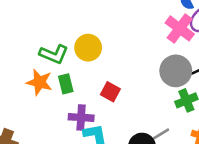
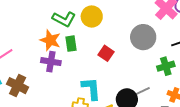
gray circle: (176, 71) -> (143, 37), moved
purple cross: (81, 117) -> (51, 62), moved

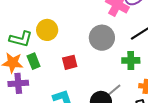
red square: (106, 53) -> (70, 62), turned -35
green cross: (166, 66) -> (131, 60), turned 30

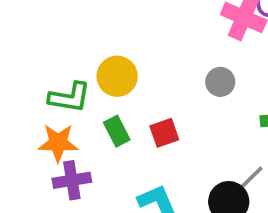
gray circle: (102, 38) -> (220, 82), size x0.6
green rectangle: (34, 61) -> (117, 131), moved

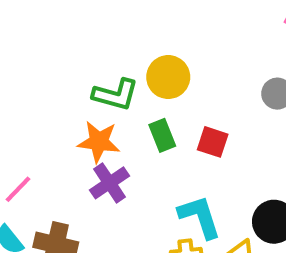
red square: (164, 133) -> (213, 142), turned 32
purple cross: (72, 180) -> (109, 183), turned -30

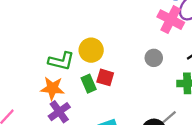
red square: (213, 142) -> (105, 77), moved

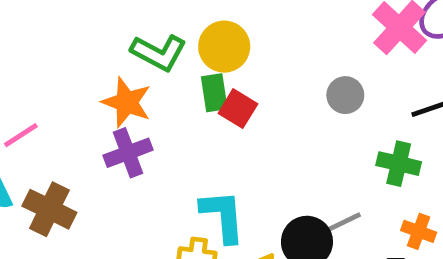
green rectangle: (89, 84) -> (214, 93), moved

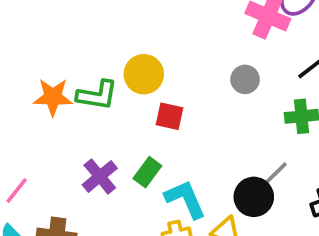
green rectangle: (214, 93) -> (147, 172), moved, turned 64
orange star: (127, 102) -> (53, 97), moved

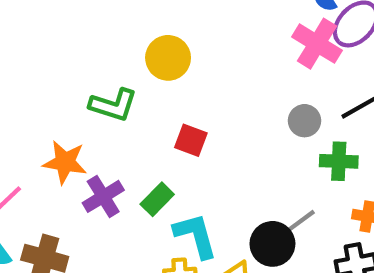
yellow circle: (144, 74) -> (168, 58), moved
gray circle: (245, 79) -> (305, 121), moved
orange star: (53, 97) -> (65, 162), moved

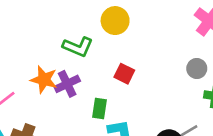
purple cross: (103, 196) -> (67, 84), moved
green rectangle: (157, 199) -> (99, 109), turned -42

